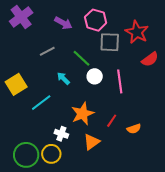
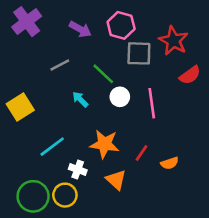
cyan line: (41, 103) -> (52, 147), moved
orange star: (82, 114) -> (104, 144), turned 30
orange triangle: (92, 142) -> (116, 180), turned -42

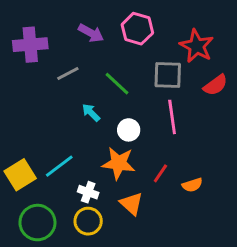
purple cross: (27, 22) -> (30, 45), moved, turned 32
gray square: (139, 53) -> (168, 75), moved
white circle: (120, 97) -> (129, 130), moved
yellow square: (20, 107) -> (20, 175), moved
yellow circle: (65, 195) -> (88, 221), moved

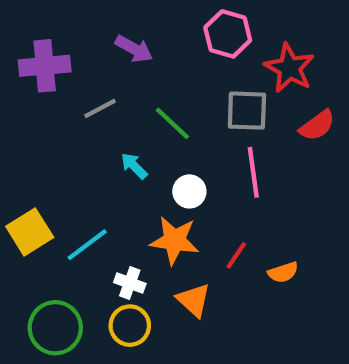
pink hexagon: (137, 29) -> (228, 34), moved
yellow square: (20, 175) -> (30, 232), moved

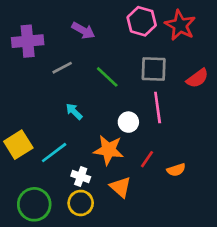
red star: (289, 68) -> (180, 25), moved
cyan arrow: (134, 166) -> (74, 111), moved
white circle: (189, 191) -> (128, 122), moved

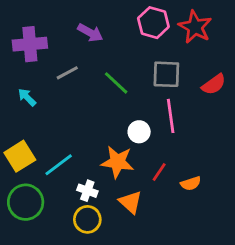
cyan arrow: (74, 111) -> (27, 97), moved
green circle: (34, 204) -> (26, 202), moved

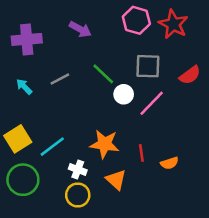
gray line: (67, 73) -> (60, 79), moved
pink line: (171, 116) -> (152, 103), turned 52
white circle: (139, 132) -> (124, 94), moved
red line: (159, 172) -> (141, 153), turned -42

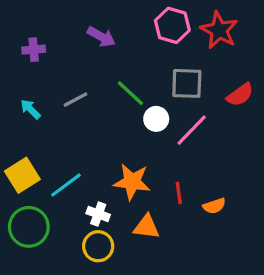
purple cross: (27, 39) -> (34, 50), size x0.6
orange triangle: (116, 180) -> (147, 227), turned -35

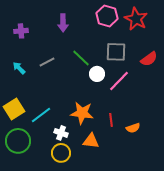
purple arrow: (101, 37) -> (63, 23), turned 60

